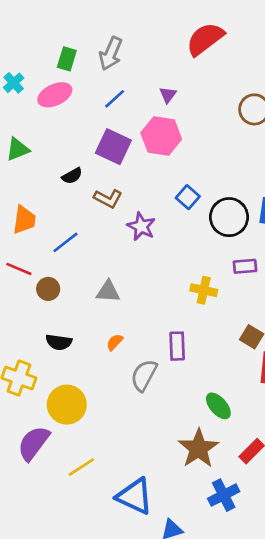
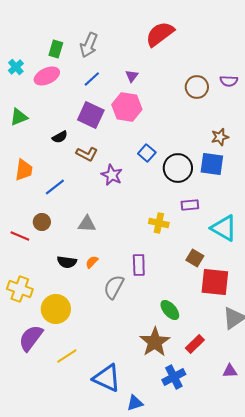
red line: (19, 269) -> (20, 236), moved
black semicircle: (59, 342) -> (67, 262), moved

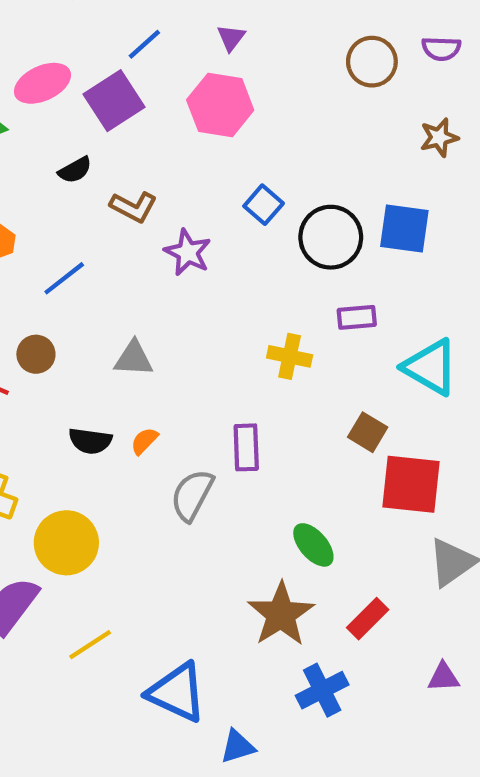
pink ellipse: (47, 76) -> (42, 83), moved
purple square: (91, 115) -> (114, 101), moved, turned 32
brown star: (220, 137) -> (439, 137), moved

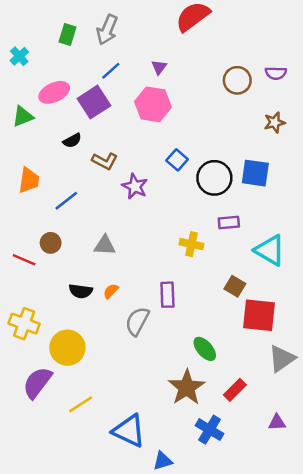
blue cross: (322, 690) -> (210, 430), turned -32

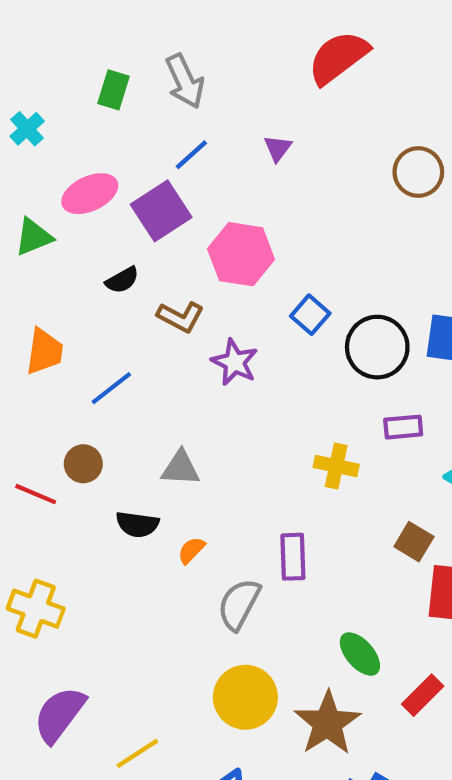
gray arrow: (107, 30) -> (185, 81), turned -48
pink hexagon: (153, 104) -> (241, 254), moved
black semicircle: (81, 291) -> (137, 524), moved
yellow circle: (67, 348) -> (245, 697), moved
red rectangle: (235, 390) -> (423, 695), moved

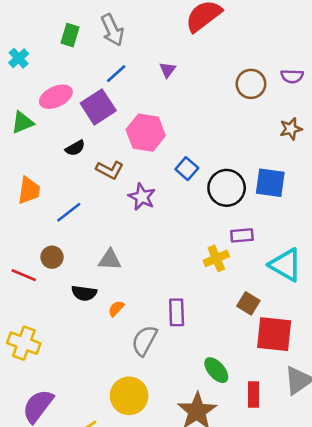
yellow cross: (336, 466) -> (216, 258), moved, turned -35
red rectangle: (423, 695) -> (254, 394), turned -45
yellow circle: (245, 697) -> (129, 396), moved

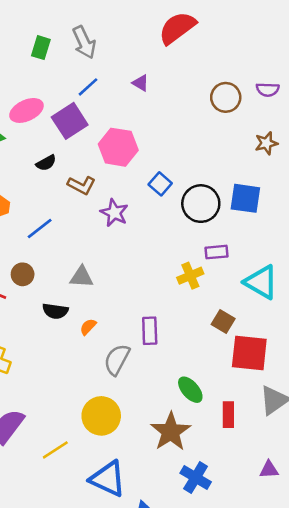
purple triangle: (168, 70) -> (141, 83), turned -36

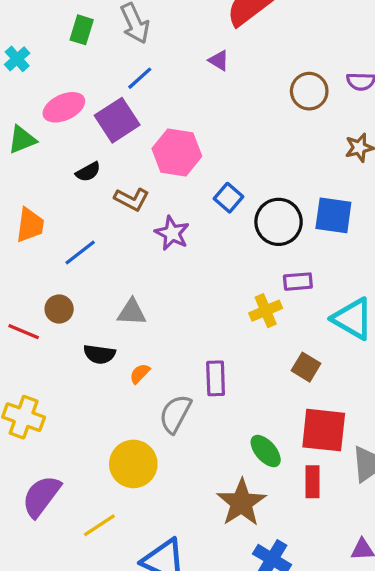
purple triangle: (141, 83) -> (219, 60), moved
red square: (249, 353) -> (324, 430), moved
yellow circle: (101, 416) -> (133, 464), moved

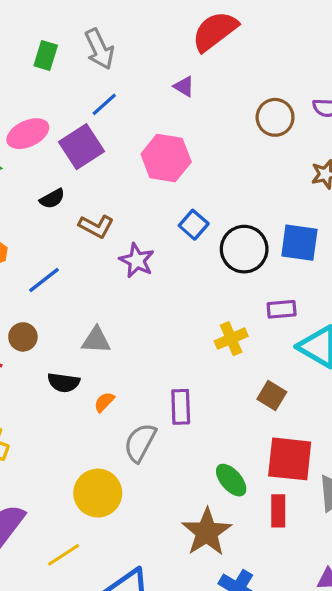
pink hexagon: (177, 152) -> (166, 158), moved
purple rectangle: (298, 282) -> (282, 309), moved

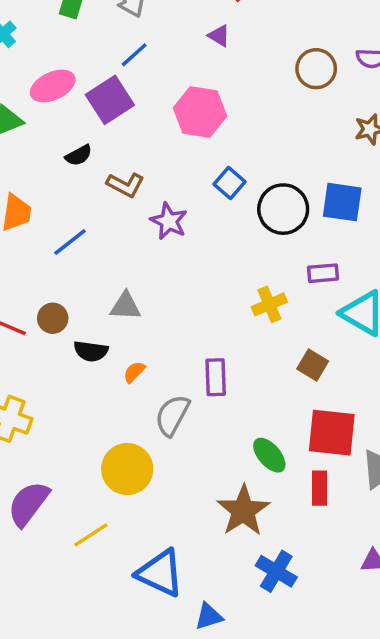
brown circle: (23, 337) -> (53, 318), moved

